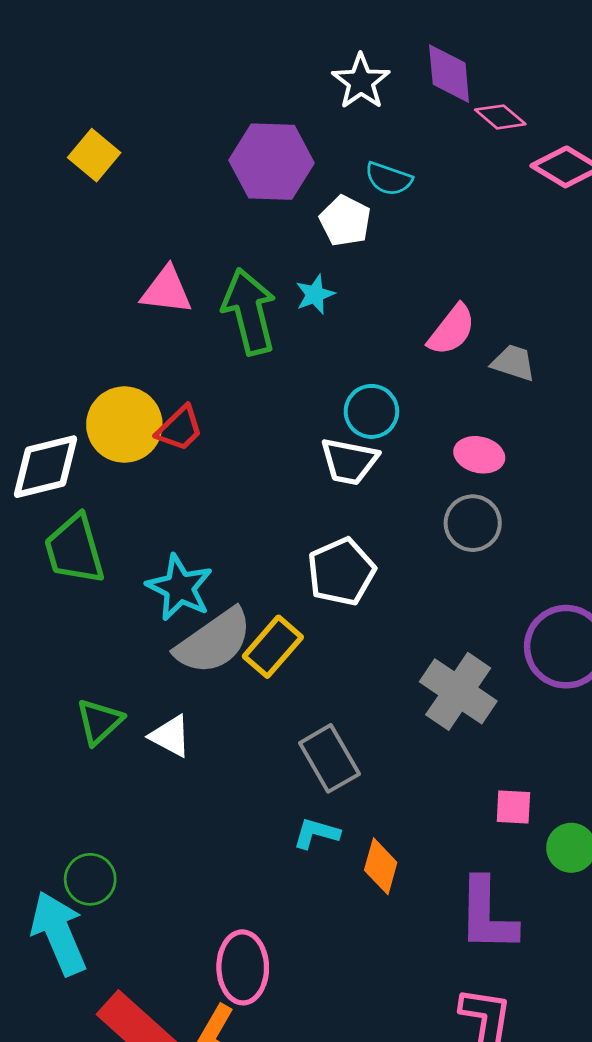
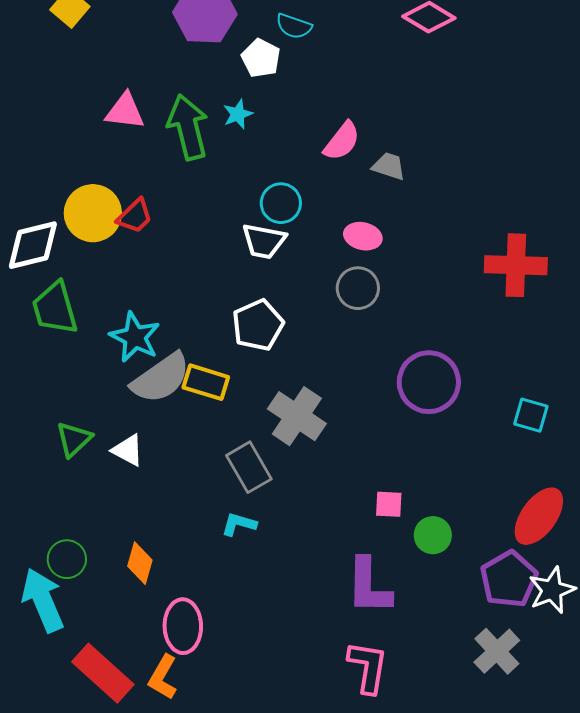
yellow rectangle: (273, 647) -> (206, 382), turned 66
gray cross: (458, 691) -> (297, 416), moved
orange diamond: (381, 866) -> (140, 563), moved

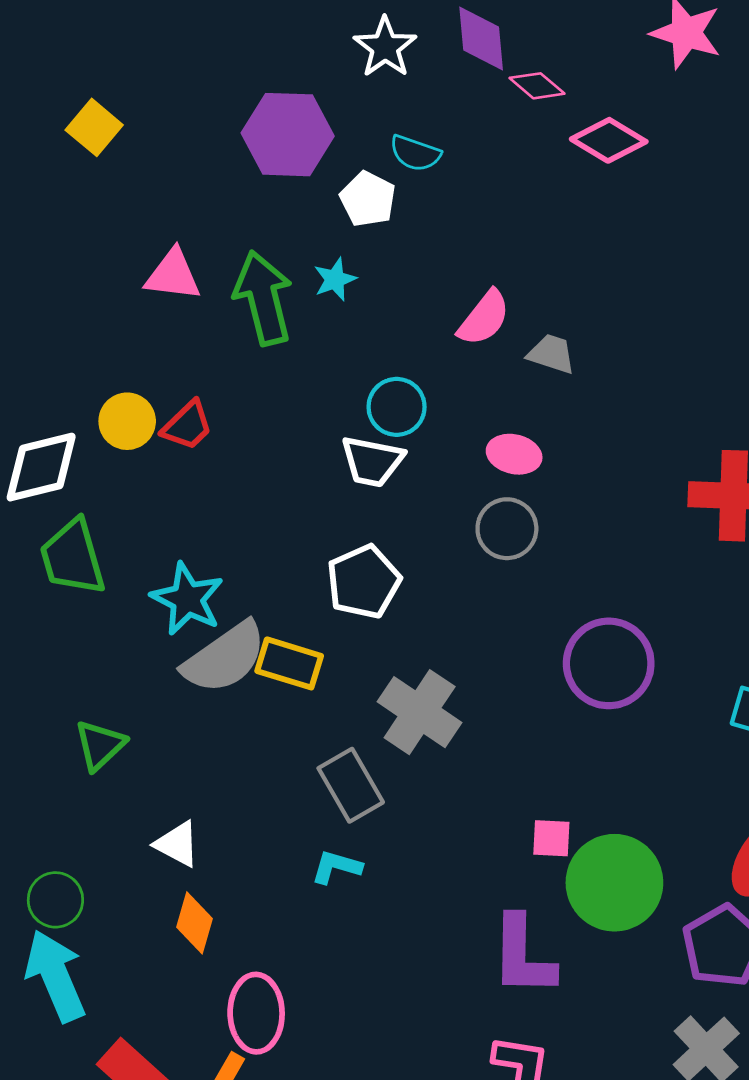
yellow circle: (93, 213) -> (127, 421), size x0.7
white triangle: (128, 450) -> (177, 844), moved
green circle: (433, 535) -> (614, 883), size x1.8
green circle: (67, 559) -> (55, 900), moved

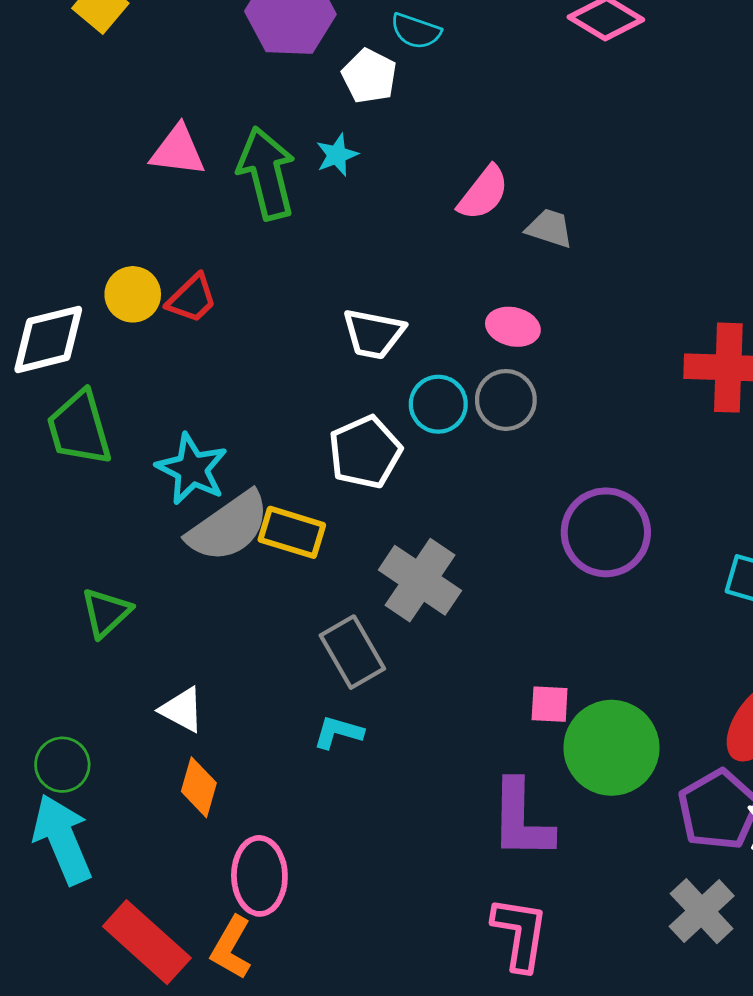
cyan circle: (397, 407) -> (438, 404), moved

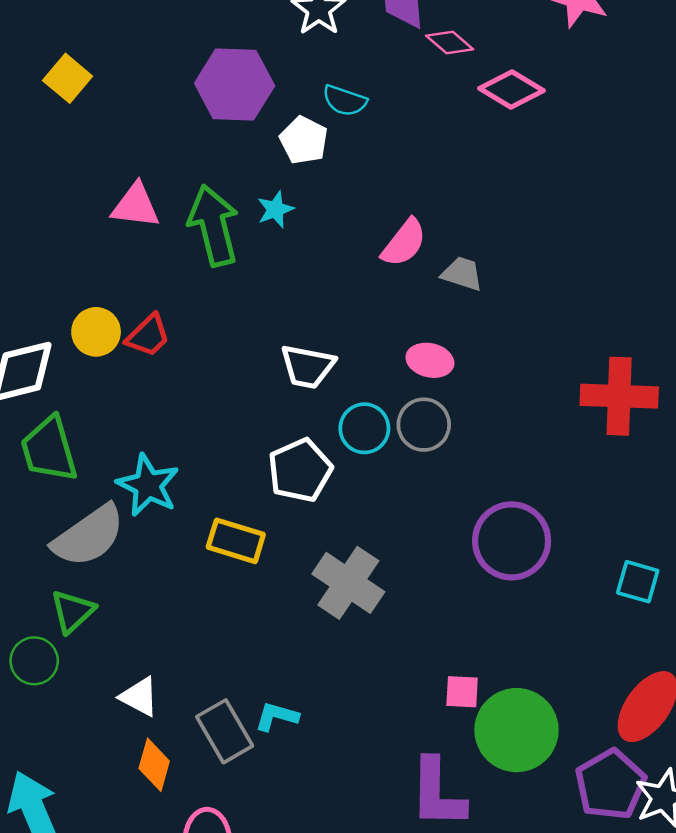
gray semicircle: (228, 527) -> (89, 536), moved
gray rectangle: (352, 652) -> (225, 731), moved
green circle: (62, 765) -> (34, 661), moved

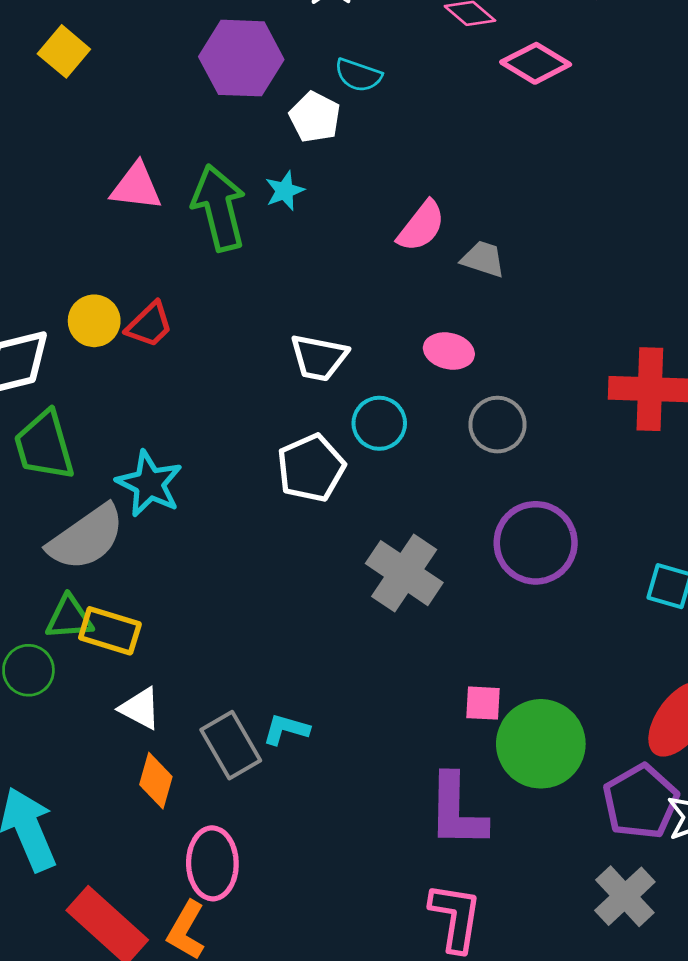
gray circle: (424, 425) -> (497, 425), moved
yellow rectangle: (236, 541) -> (110, 631), moved
gray cross: (348, 583) -> (404, 573), moved
green triangle: (73, 611) -> (69, 618), turned 39

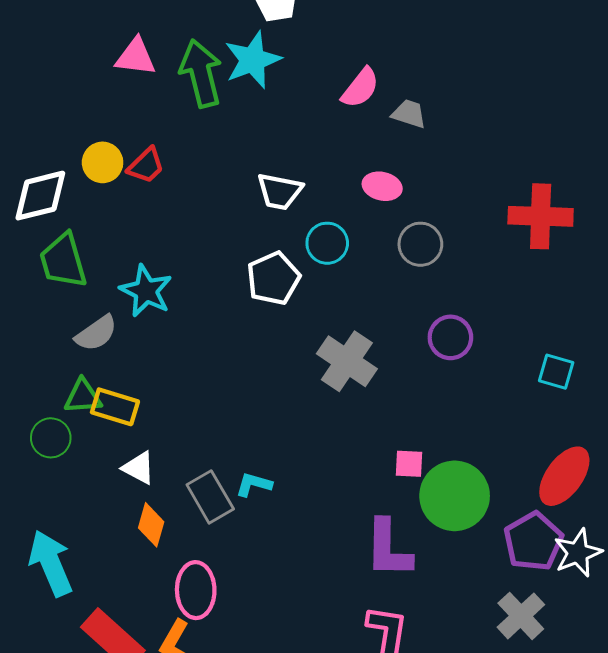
cyan star: (285, 191) -> (253, 60), size x1.8
gray semicircle: (86, 538) -> (96, 333), size x0.7
purple circle: (536, 543) -> (450, 337), size x0.7

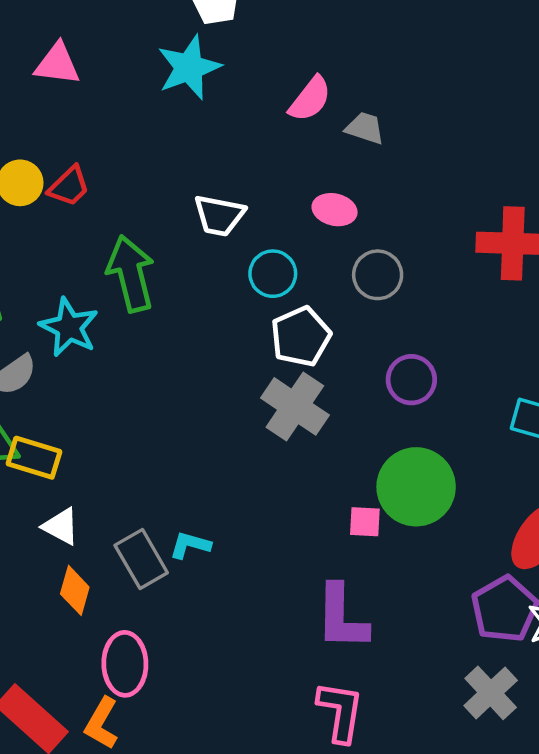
green arrow: (201, 73) -> (131, 274), moved
white pentagon: (273, 278) -> (301, 337), moved
green circle: (455, 496) -> (416, 487), moved

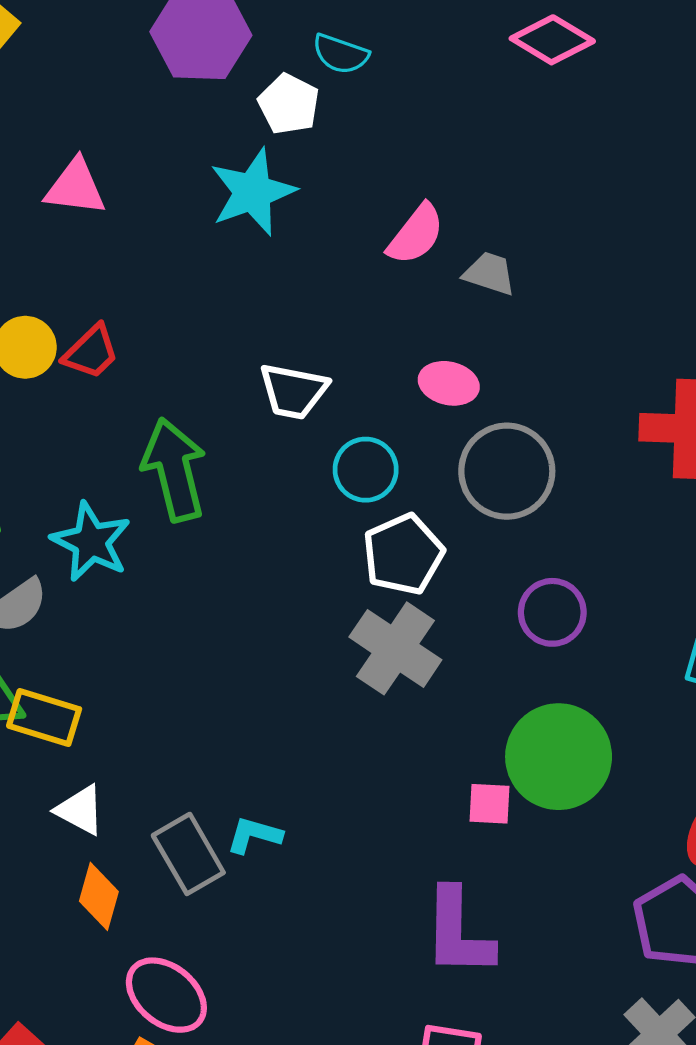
gray circle: (378, 275) -> (507, 471), size x1.4
pink ellipse: (125, 664) -> (166, 995), turned -50

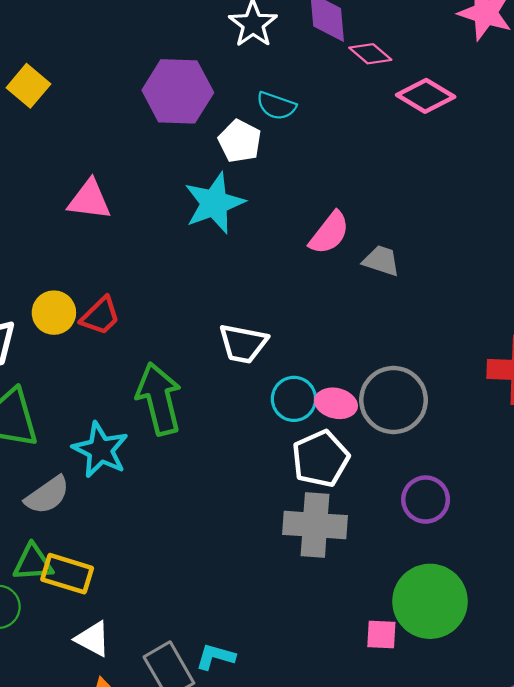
pink ellipse: (449, 383) -> (336, 403), moved
gray cross: (395, 648) -> (315, 525), turned -30

